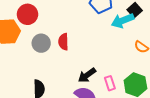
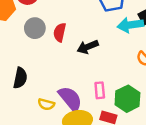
black arrow: (87, 75) -> (88, 47), moved

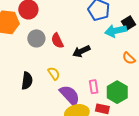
red semicircle: (60, 32) -> (57, 41), turned -35
yellow semicircle: (46, 104) -> (54, 73), moved, turned -136

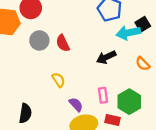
black arrow: (81, 51) -> (106, 57), moved
black semicircle: (27, 81) -> (25, 113), moved
purple semicircle: (70, 95) -> (76, 104), size x0.6

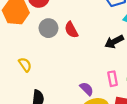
yellow semicircle: (58, 80) -> (25, 65), moved

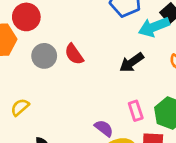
yellow semicircle: (25, 65) -> (20, 107), turned -88

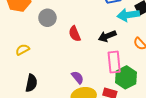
red semicircle: (74, 54) -> (75, 34), moved
pink rectangle: (136, 111) -> (114, 62), moved, size x1.5

